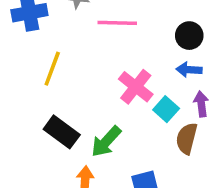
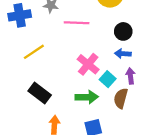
yellow line: (52, 69) -> (34, 52), turned 35
green arrow: (106, 141) -> (87, 97), moved, turned -135

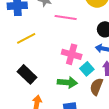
pink cross: (88, 64) -> (72, 54), turned -30

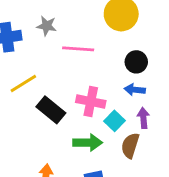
black rectangle: (27, 74) -> (51, 110), moved

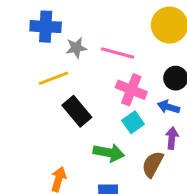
gray star: (47, 26) -> (76, 48), moved, turned -30
pink cross: (91, 101) -> (131, 90), moved
cyan square: (115, 121) -> (133, 122), moved

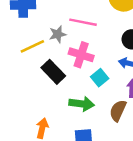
gray star: (76, 48) -> (58, 34), moved
pink cross: (131, 90) -> (81, 55), moved

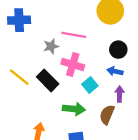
yellow line: (32, 46) -> (19, 77), moved, turned 65

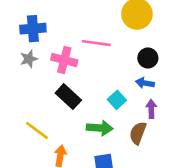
gray star: (51, 46) -> (29, 59), moved
pink cross: (73, 64) -> (64, 60), moved
yellow line: (19, 77) -> (37, 130), moved

